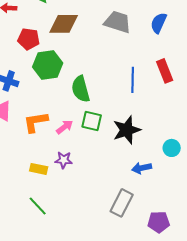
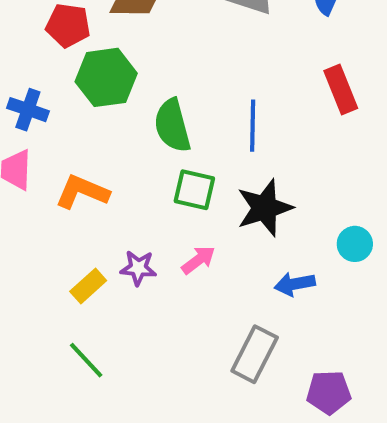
blue line: (133, 80) -> (253, 126), moved
orange L-shape: (36, 122) -> (82, 192), turned 32
pink arrow: (65, 127) -> (198, 260), moved
yellow rectangle: (39, 169) -> (88, 286), turned -54

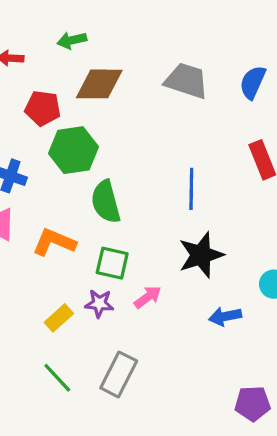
green semicircle: (172, 126) -> (106, 202), moved
green square: (194, 190) -> (112, 263), moved
gray rectangle: (255, 354) -> (119, 374), moved

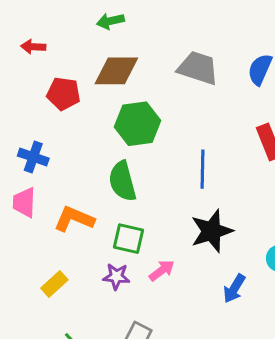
green arrow: (72, 40) -> (110, 21), moved
green hexagon: (73, 150) -> (138, 124), moved
blue arrow: (225, 316) -> (234, 289), turned -48
yellow rectangle: (59, 318) -> (54, 284), moved

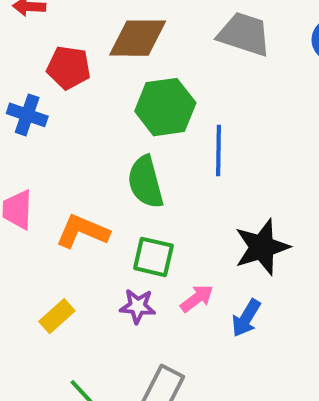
blue cross: (33, 157) -> (27, 115), moved
blue line: (203, 169) -> (219, 150), moved
blue arrow: (234, 289) -> (246, 318), moved

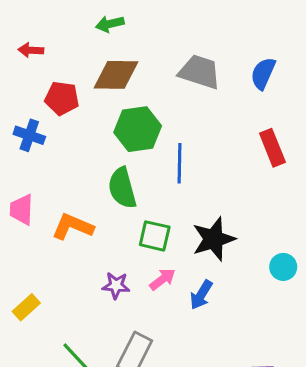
green square: (153, 257) -> (155, 236), moved
yellow rectangle: (57, 316) -> (26, 307), moved

